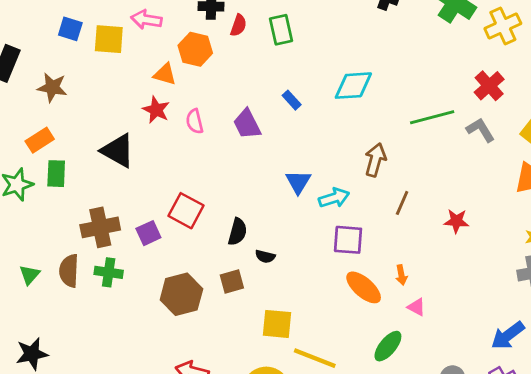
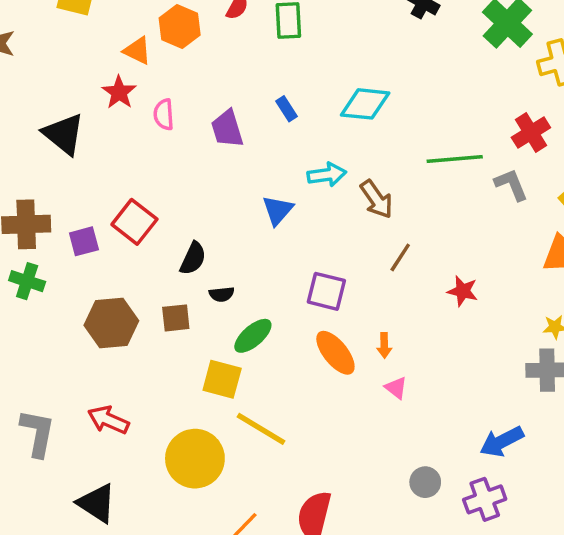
brown arrow: (375, 160) -> (376, 199), turned 120
cyan arrow: (334, 198) -> (327, 175), moved
black semicircle: (265, 256) -> (222, 294), turned -30
green ellipse: (388, 346) -> (253, 336), moved

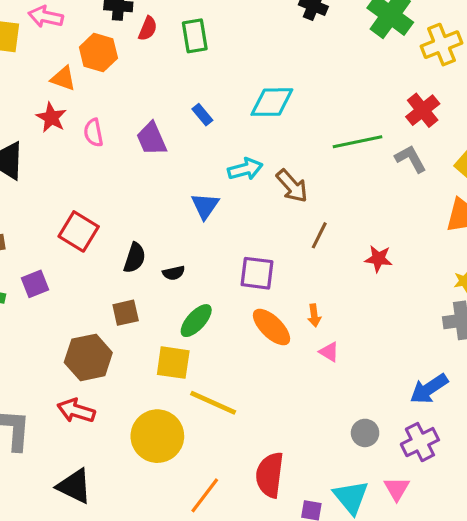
purple square: (84, 241) -> (35, 284), moved
black semicircle: (222, 294) -> (174, 273), moved
brown hexagon: (111, 323) -> (88, 357), moved

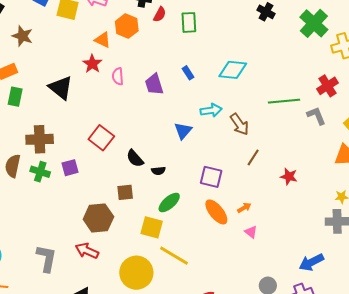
black semicircle: (135, 258) -> (135, 158), turned 114
orange arrow: (314, 315) -> (244, 208), turned -120

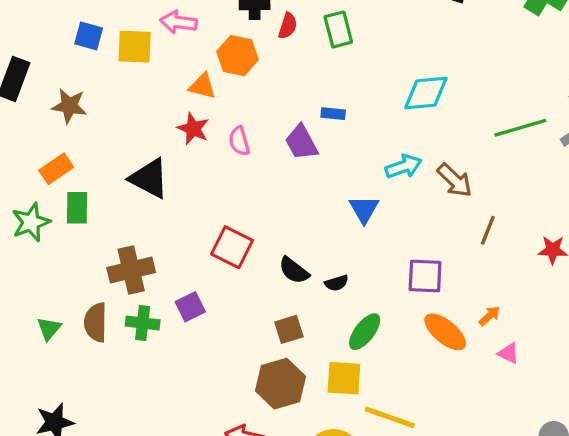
blue rectangle: (188, 73) -> (333, 114), moved, turned -40
brown hexagon: (98, 218) -> (280, 384), moved

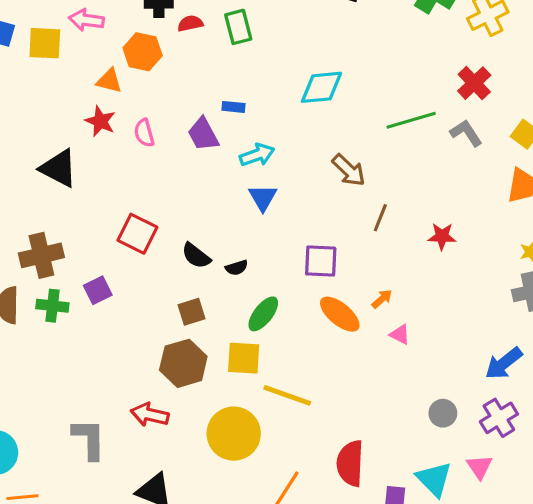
red semicircle: (288, 26) -> (190, 23), turned -120
cyan arrow: (403, 167) -> (257, 155), moved

